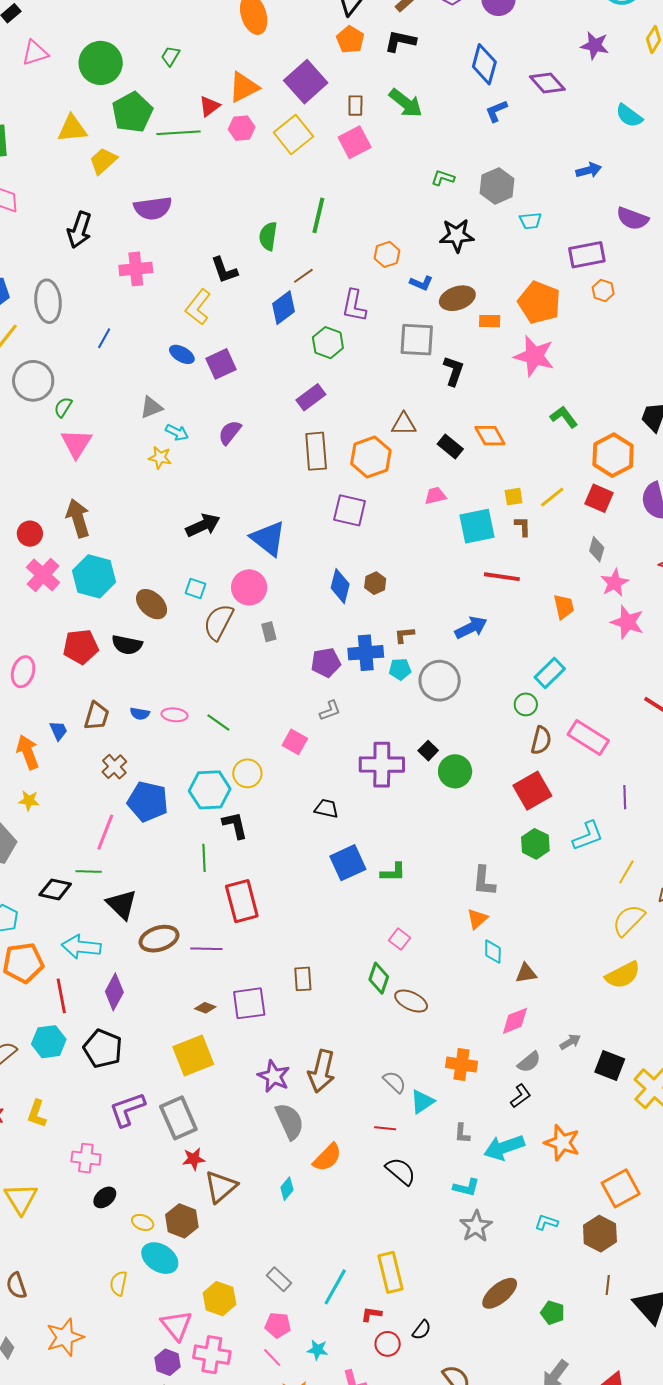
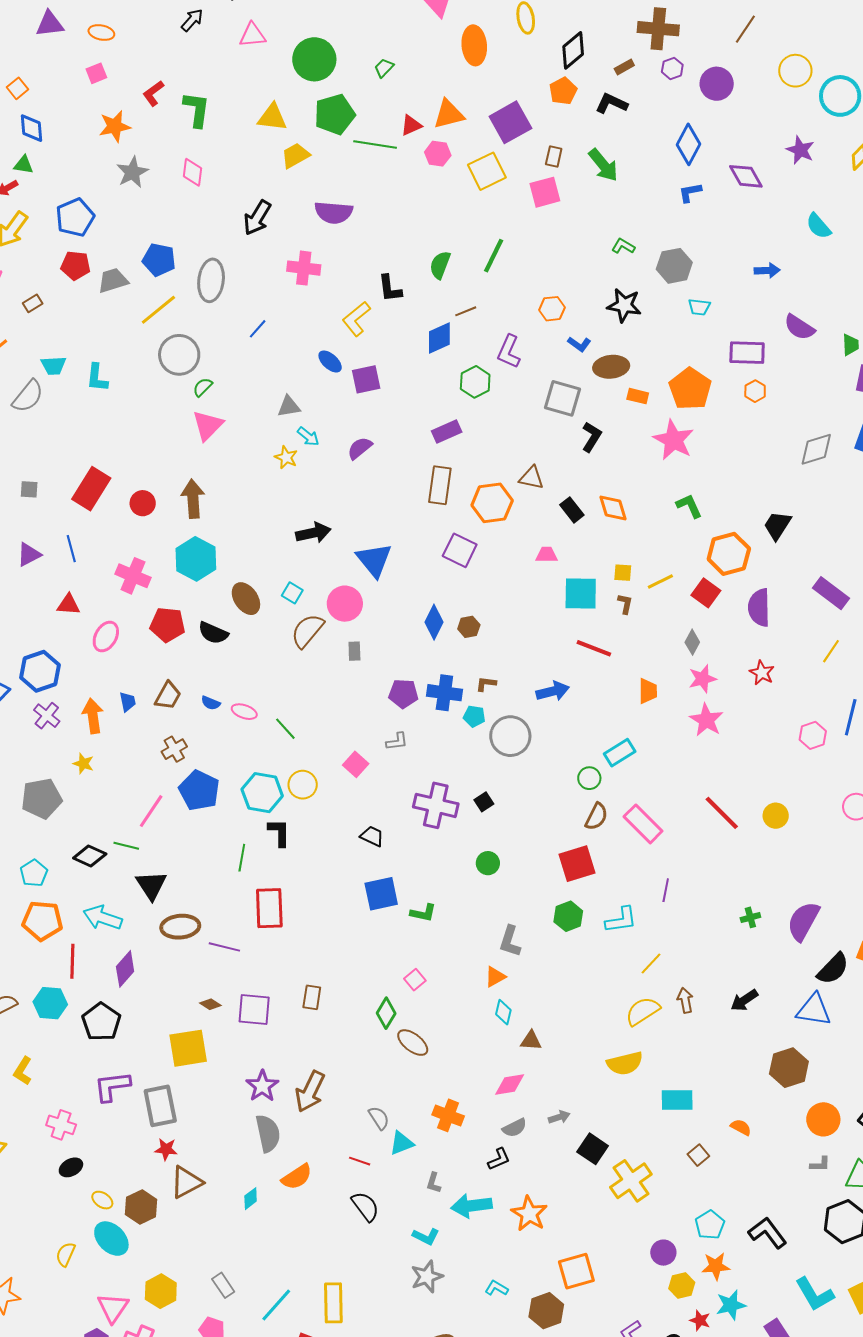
pink cross: (43, 575) -> (133, 576), moved, turned -32
green circle: (455, 771) -> (488, 863), moved, size x0.7

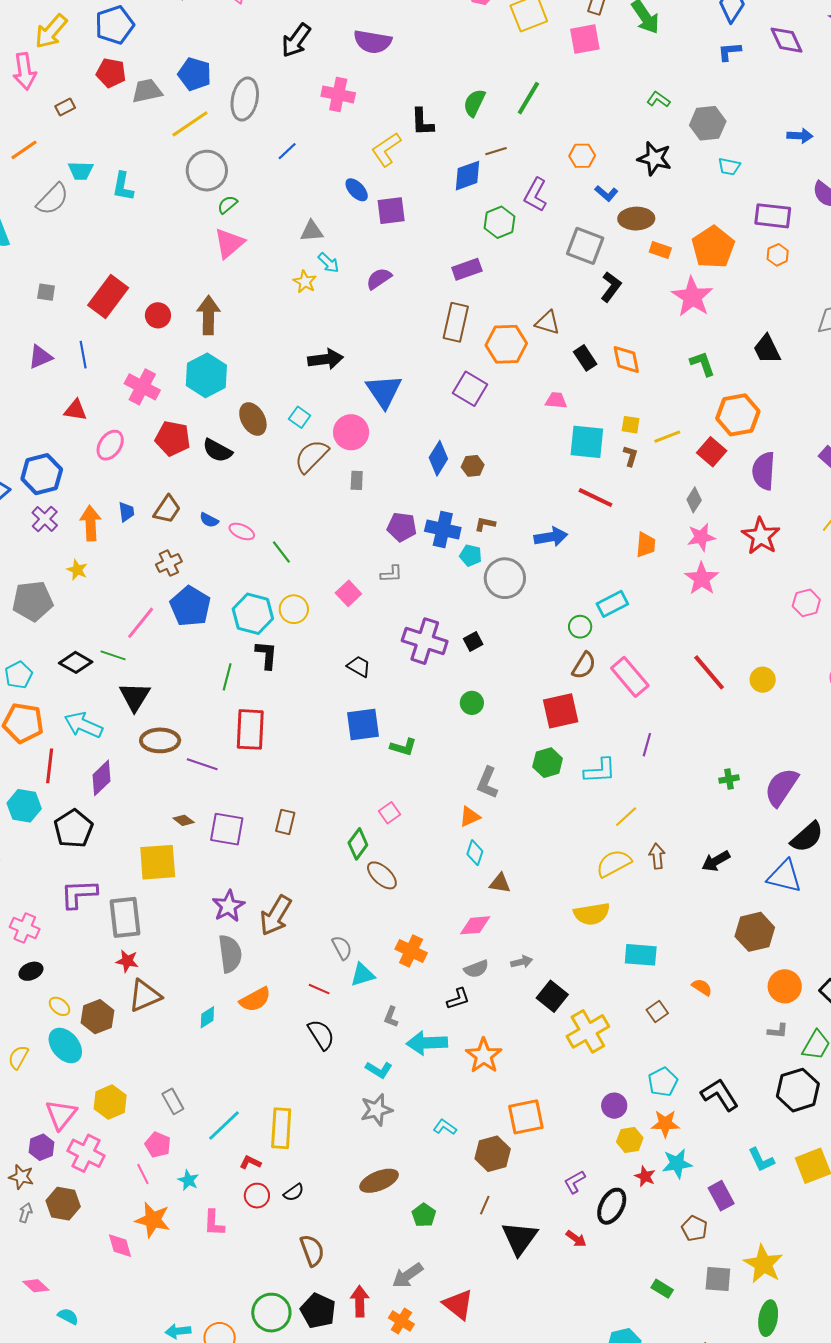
black trapezoid: (777, 525) -> (767, 349), moved, turned -64
red star: (762, 673) -> (761, 536), size x1.5
cyan L-shape: (814, 1294) -> (761, 1160), size x0.7

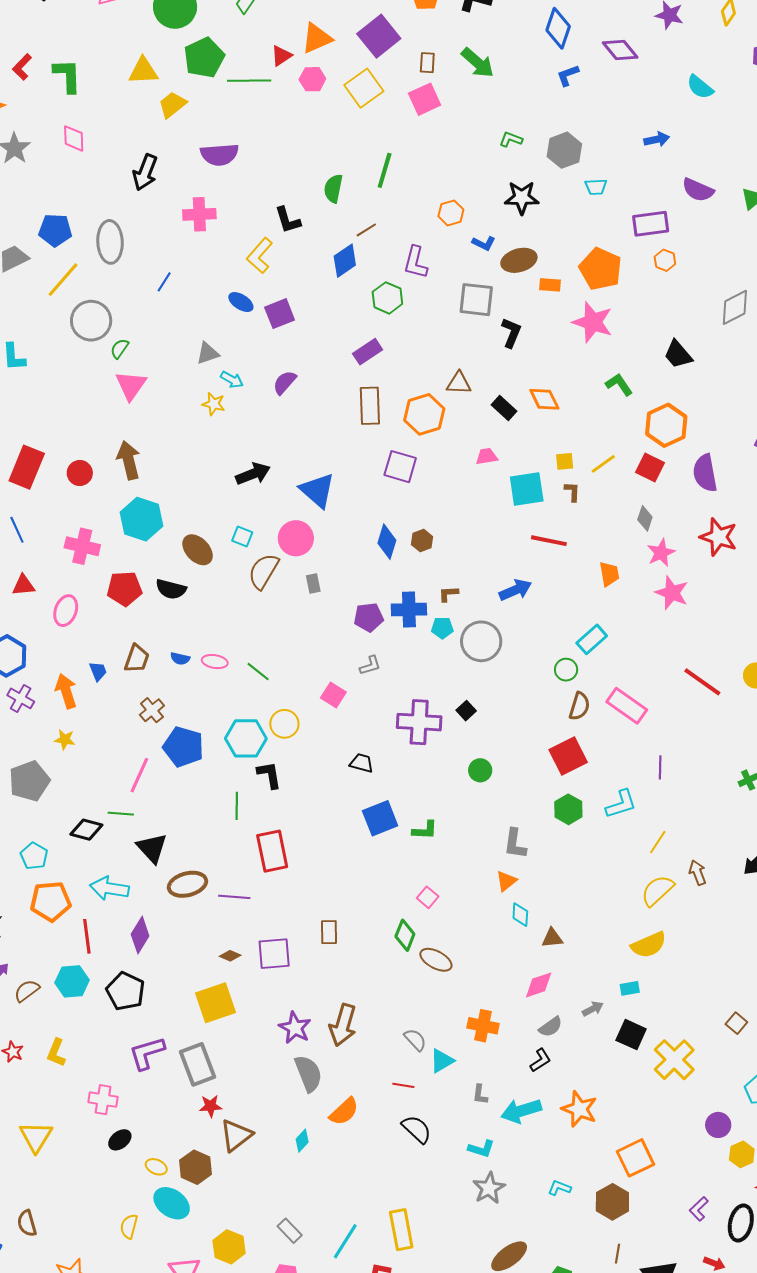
cyan rectangle: (641, 955) -> (630, 988), moved, size x0.6

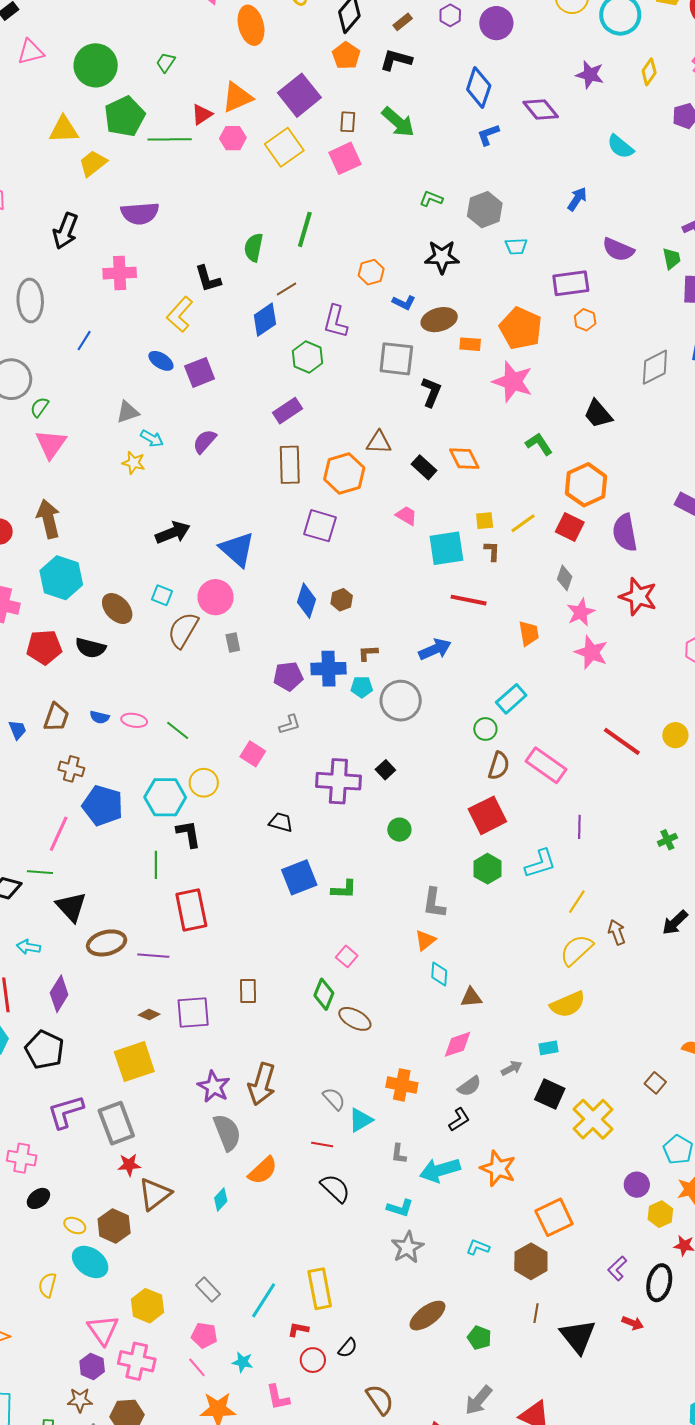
blue arrow: (657, 139) -> (577, 199), turned -45
pink trapezoid: (487, 456) -> (406, 516), turned 40
brown cross: (152, 710) -> (71, 769), turned -35
cyan arrow: (109, 888) -> (28, 947), size x0.6

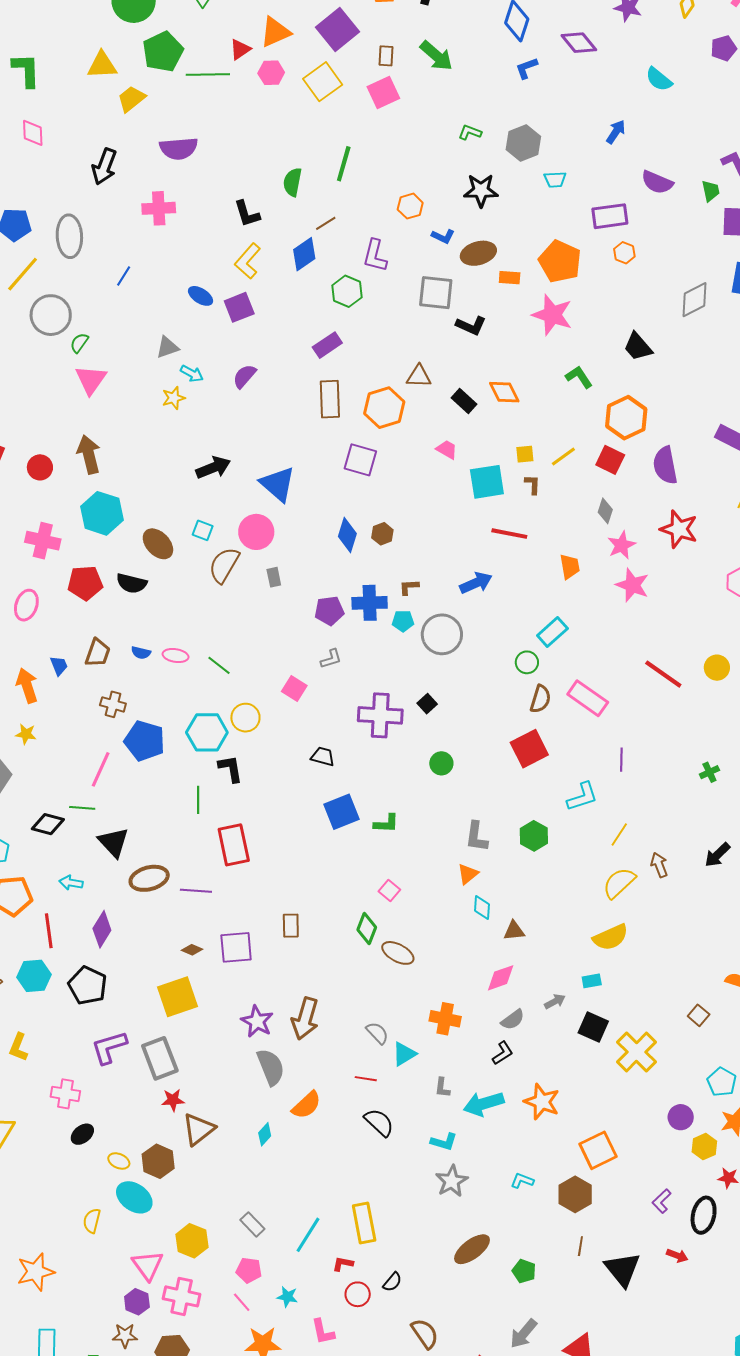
yellow L-shape: (180, 314) -> (248, 261), moved
black L-shape: (431, 392) -> (471, 326), turned 92
yellow star: (134, 463) -> (174, 398), turned -30
green hexagon: (488, 869) -> (534, 836), moved

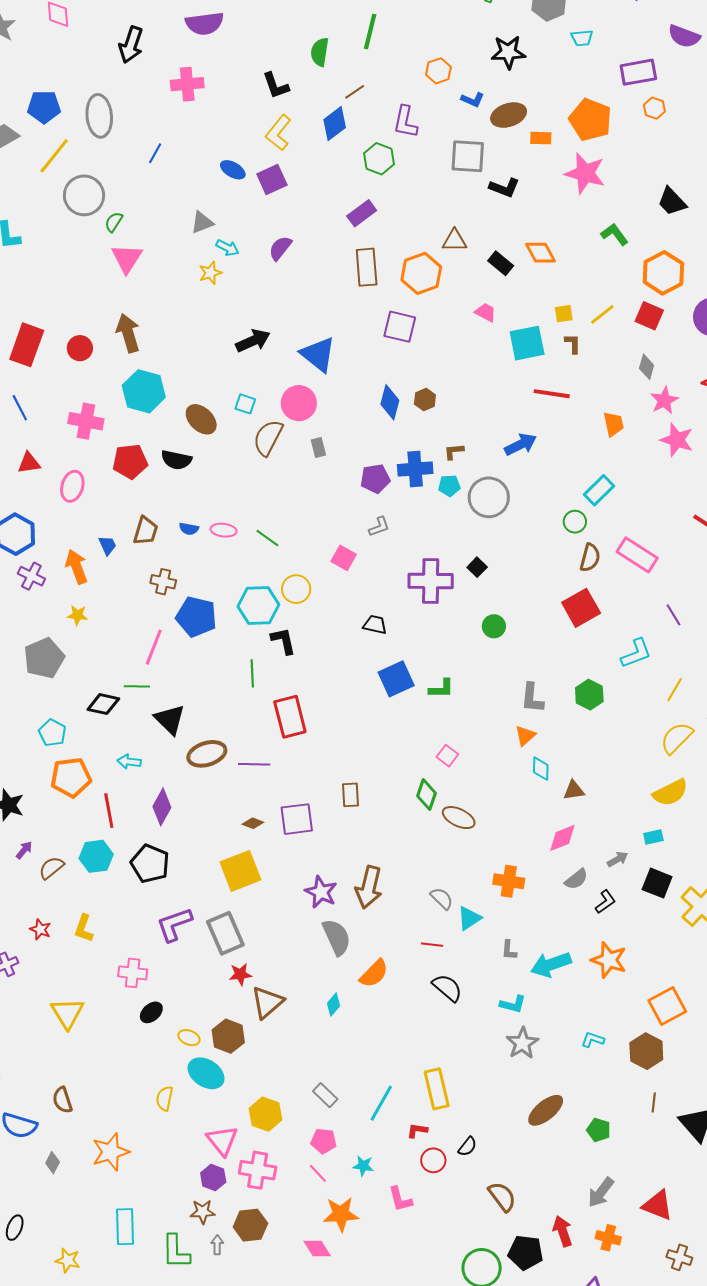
purple line: (621, 760) -> (673, 615), turned -30
black L-shape: (503, 1053) -> (605, 902), moved

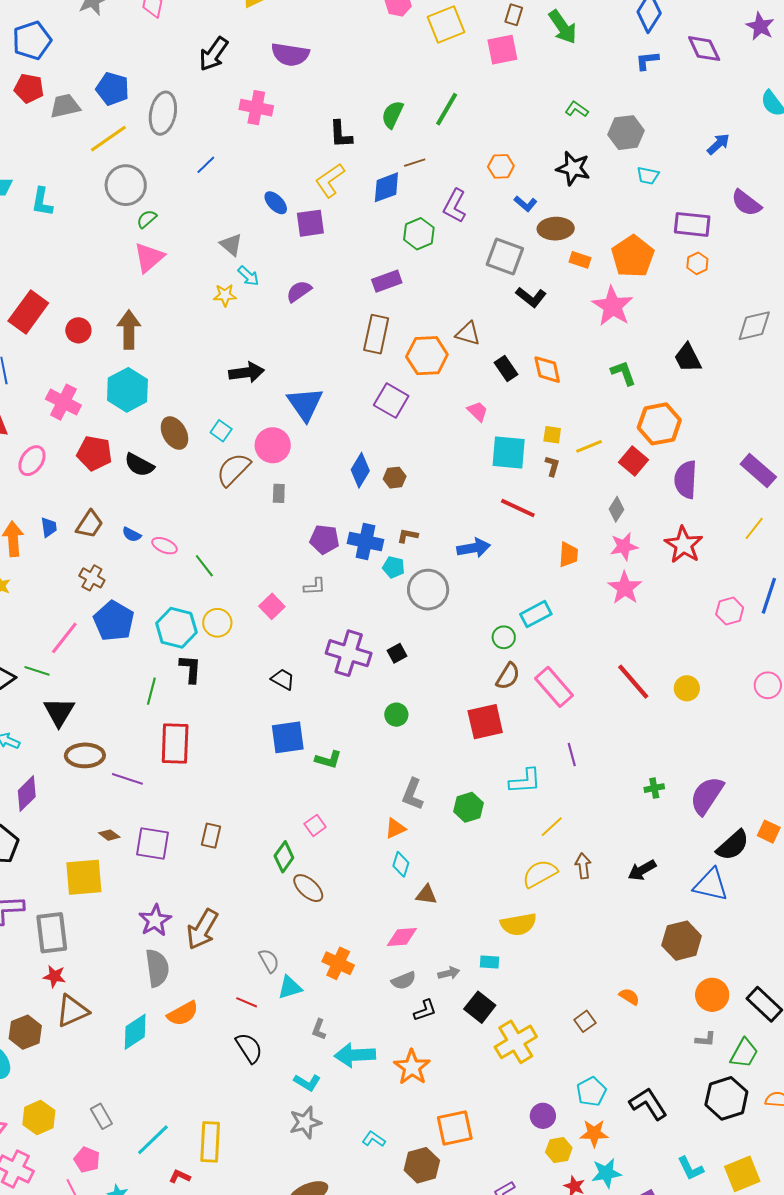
gray triangle: (202, 223) -> (231, 245), turned 45
cyan diamond: (334, 1005) -> (135, 1032), size x1.6

